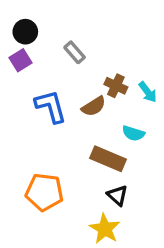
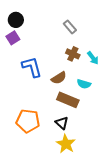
gray rectangle: (75, 52) -> (70, 27), moved
brown semicircle: (94, 106) -> (59, 78), moved
black triangle: (117, 195) -> (62, 123), moved

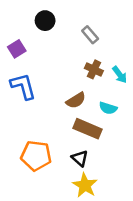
black circle: (16, 20) -> (45, 21), moved
blue L-shape: (32, 67) -> (23, 86), moved

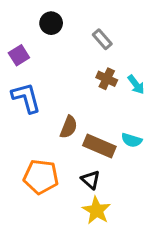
brown semicircle: (76, 100) -> (69, 127), moved, turned -36
cyan semicircle: (108, 108) -> (132, 140), moved

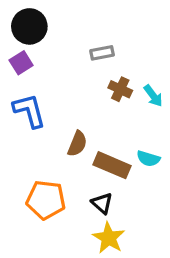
black circle: (51, 23) -> (29, 26), moved, size x1.4
gray rectangle: (102, 39) -> (102, 53), moved, turned -60

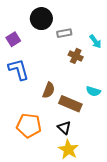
black circle: (29, 26) -> (41, 19), moved
cyan arrow: (153, 96) -> (95, 41), moved
cyan semicircle: (148, 159) -> (93, 91), moved

